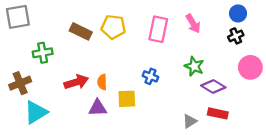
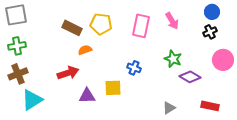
green cross: (43, 53) -> (17, 46), moved
orange semicircle: (102, 82) -> (85, 50), moved, turned 72
red rectangle: (218, 113) -> (210, 106), moved

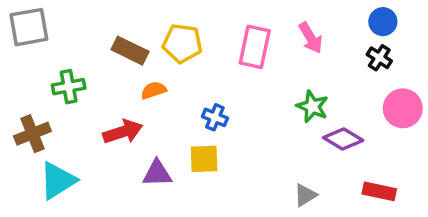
black cross: (210, 32) -> (379, 58), turned -32
green cross: (17, 46) -> (69, 87), moved
blue cross: (134, 68) -> (215, 117), moved

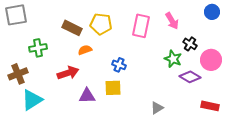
black cross: (379, 58) -> (190, 44), moved
pink circle: (403, 108) -> (211, 60), moved
gray triangle: (305, 195) -> (157, 108), moved

